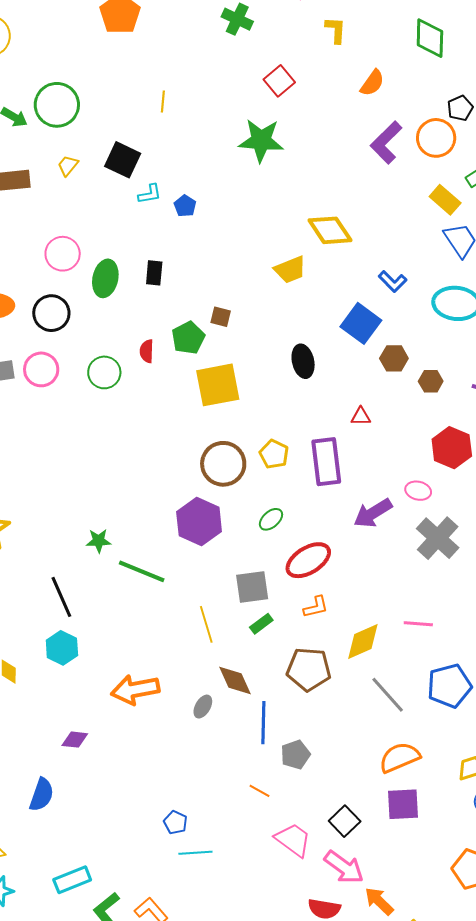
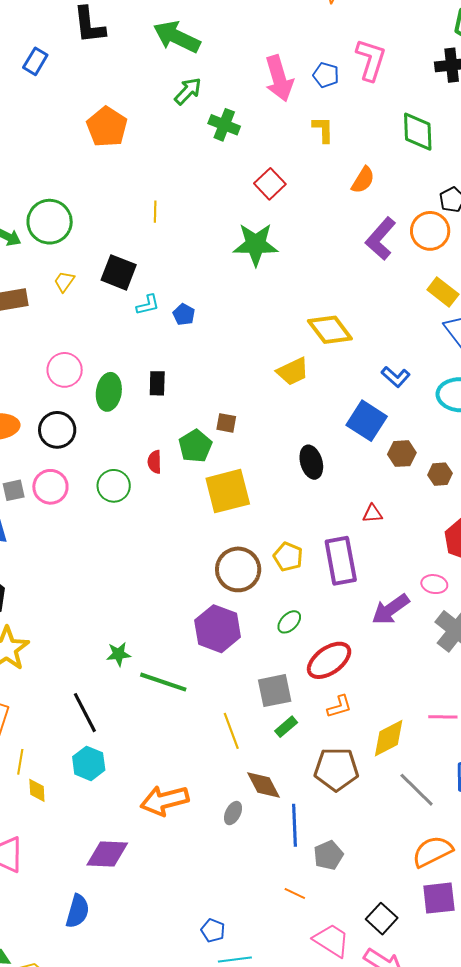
purple diamond: (75, 740) -> (107, 854), size x1.6

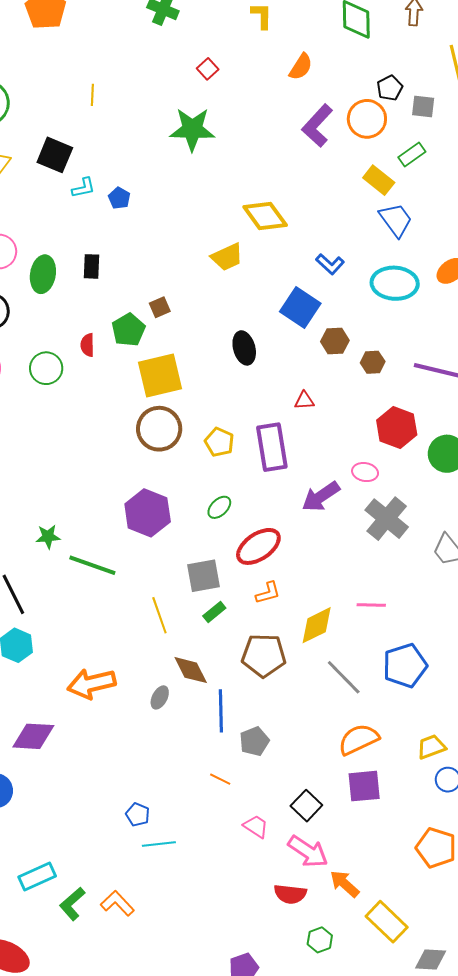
red square: (270, 184) -> (208, 69), size x0.7
brown square: (226, 423) -> (160, 307), turned -35
brown circle: (238, 569) -> (159, 429), moved
pink trapezoid: (331, 940) -> (256, 826), size x0.7

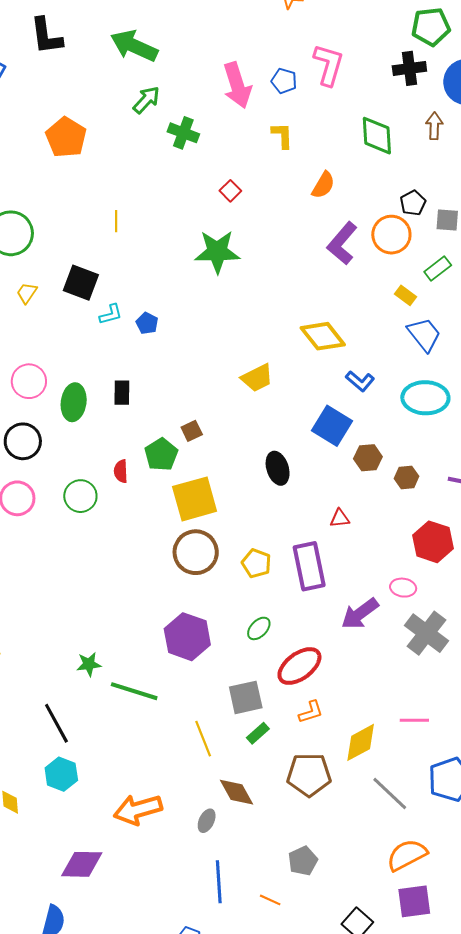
yellow rectangle: (379, 180) -> (406, 295), size x0.7
yellow diamond: (265, 216) -> (323, 336), moved
blue line: (221, 711) -> (219, 882), moved

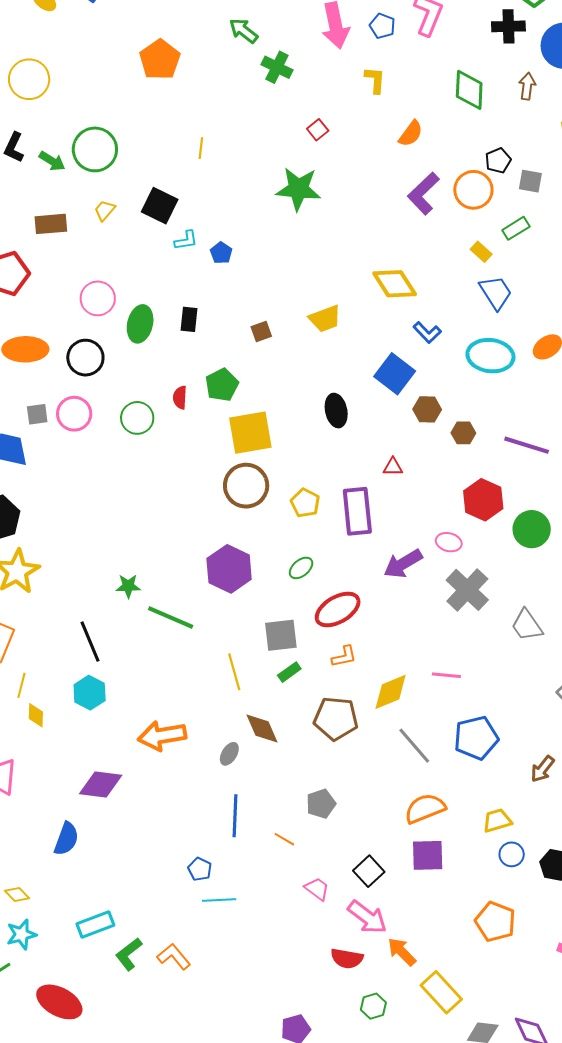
green arrow: (146, 100) -> (243, 31), turned -100
brown square: (192, 431) -> (261, 331), moved

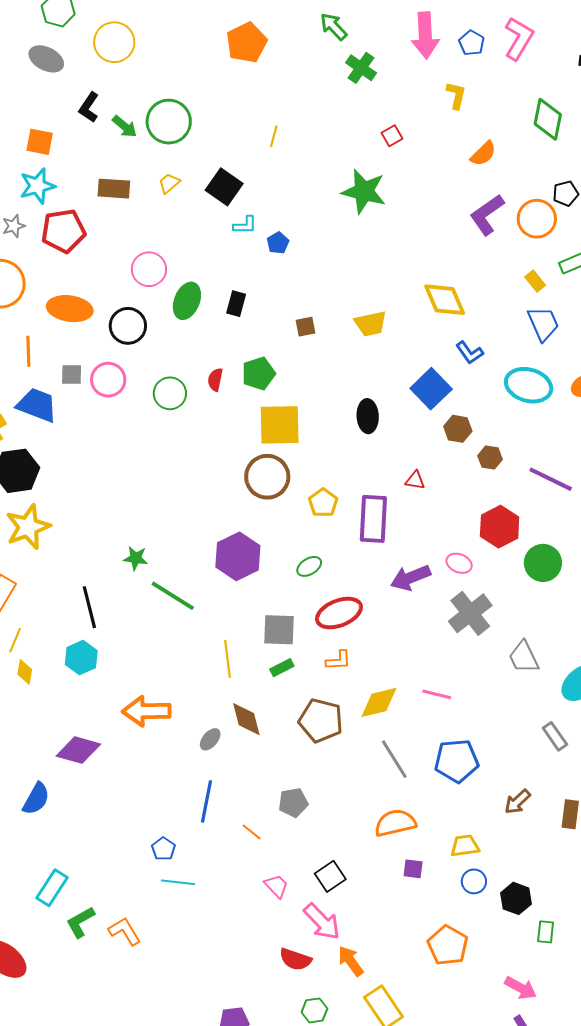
purple square: (428, 855) -> (413, 869), moved, size x0.6
cyan rectangle: (95, 924) -> (52, 888), turned -45

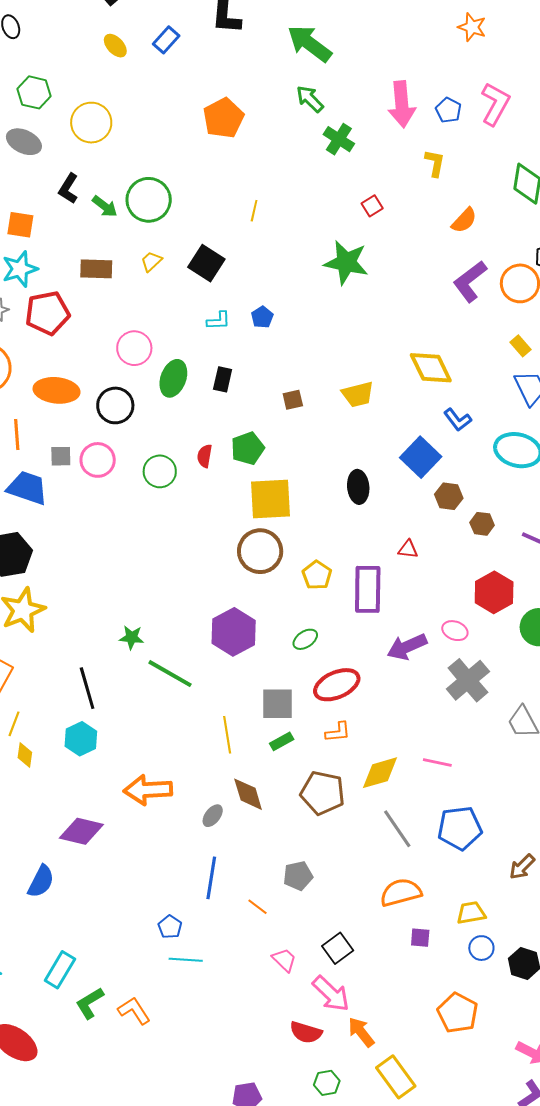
cyan L-shape: (245, 225) -> (219, 321), moved

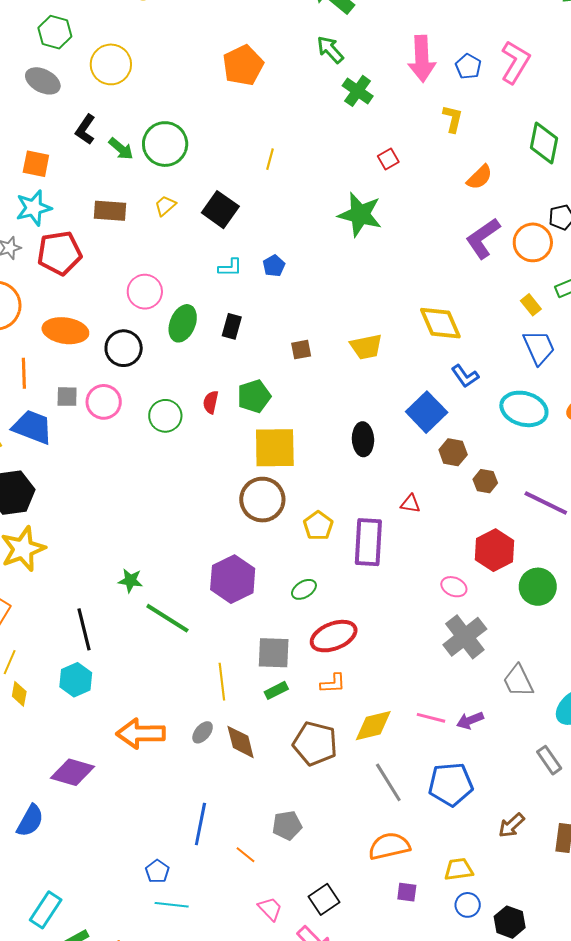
purple arrow: (407, 647) -> (470, 720), moved, size x0.7
gray ellipse: (213, 816) -> (203, 732), moved

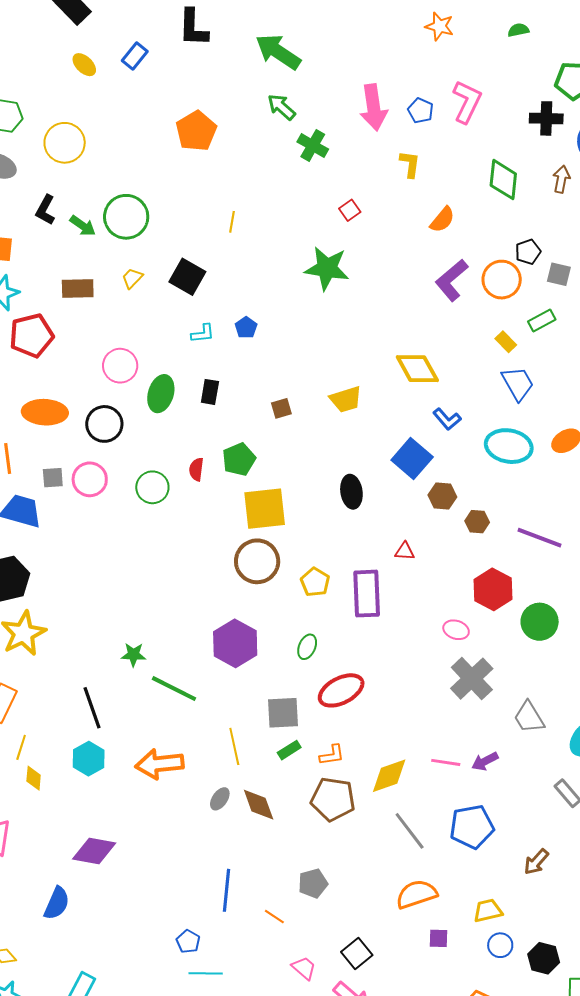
green ellipse: (304, 589) -> (307, 647), turned -30
orange L-shape: (333, 683) -> (332, 755), moved
orange arrow: (141, 734) -> (159, 764), moved

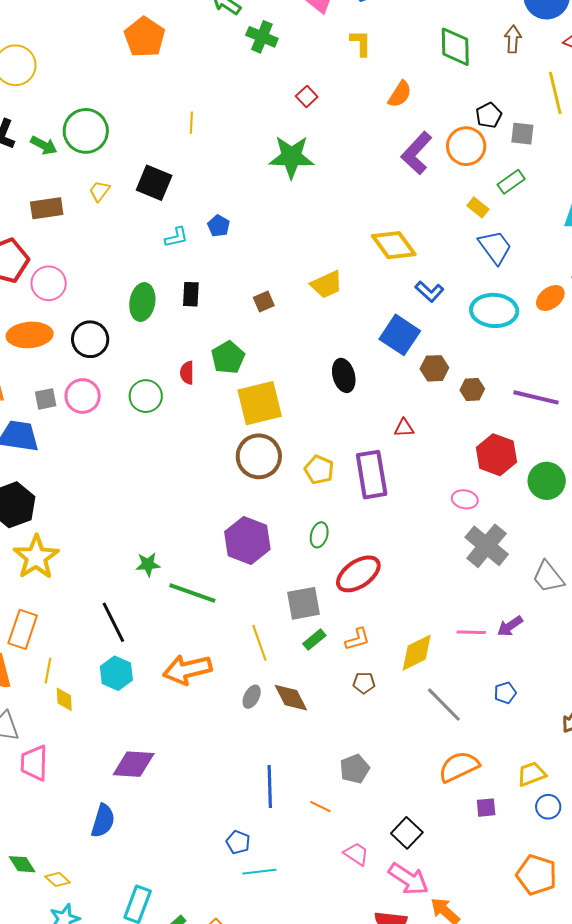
pink circle: (120, 366) -> (49, 283), moved
brown pentagon: (333, 799) -> (364, 683), size x0.5
blue pentagon: (472, 827) -> (505, 693), size x0.5

